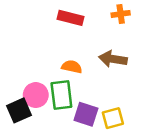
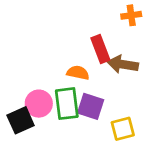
red rectangle: (70, 18) -> (100, 49), moved, turned 55
purple square: (86, 114) -> (91, 106), moved

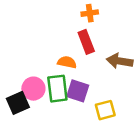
orange cross: (131, 15) -> (90, 13), moved
brown arrow: (123, 64) -> (120, 61), moved

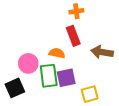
pink circle: (33, 89) -> (28, 63), moved
purple square: (78, 91) -> (66, 78), turned -30

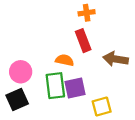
pink circle: (28, 63) -> (21, 72), moved

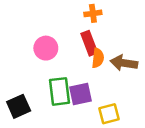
orange semicircle: (65, 60) -> (98, 58), moved, turned 84
pink circle: (21, 72) -> (46, 48), moved

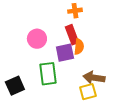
brown arrow: (124, 63) -> (94, 78), moved
purple square: (81, 94) -> (65, 53), moved

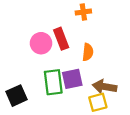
red rectangle: (72, 35) -> (61, 39), moved
purple square: (65, 53) -> (72, 79), moved

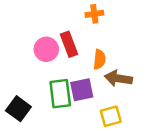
brown arrow: (105, 87) -> (118, 78), moved
black square: (16, 96) -> (18, 109), turned -30

